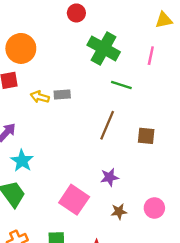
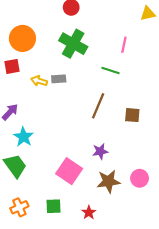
green cross: (104, 48) -> (73, 44), moved
pink line: (151, 56) -> (124, 45), moved
brown star: (119, 212) -> (108, 181), size x1.6

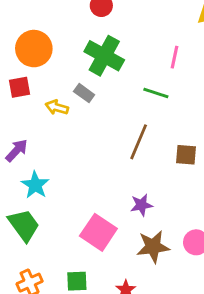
gray rectangle: (59, 79) -> (84, 93), moved, turned 40

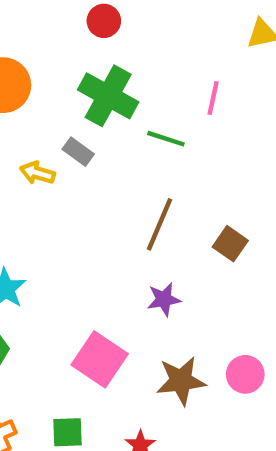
green line: (156, 93) -> (166, 139), moved
brown square: (186, 155) -> (230, 244), turned 30
purple star: (142, 205) -> (164, 299), moved

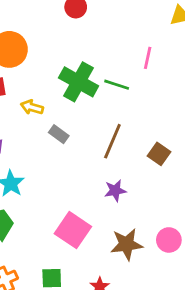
green cross: (108, 96) -> (79, 82), moved
gray rectangle: (78, 152) -> (59, 134), moved

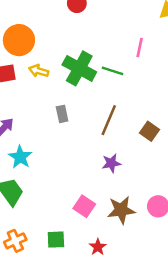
yellow arrow: (32, 107) -> (39, 71), moved
gray rectangle: (59, 134) -> (62, 114), turned 42
pink square: (73, 230) -> (84, 206), moved, size x0.7

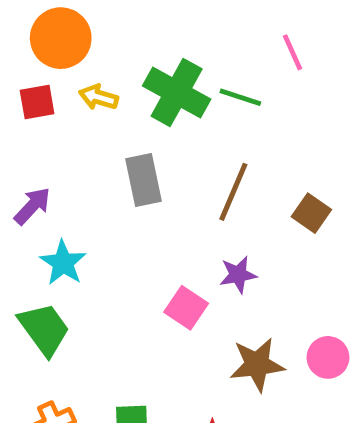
pink line: (140, 47) -> (293, 52), turned -36
gray rectangle: (62, 114) -> (143, 180), size x1.5
pink square: (84, 206) -> (186, 308), moved

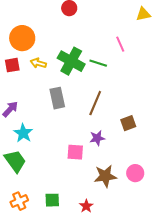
brown square: (311, 213) -> (128, 123), moved, turned 35
pink square: (186, 308) -> (75, 152), turned -30

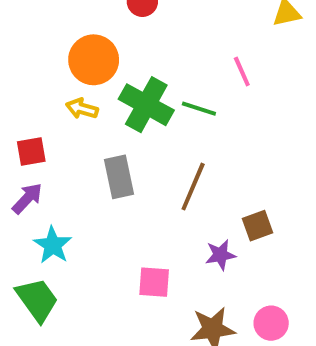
orange circle: (22, 38) -> (94, 60), moved
red square: (12, 65) -> (31, 151), moved
purple star: (97, 138) -> (220, 255), moved

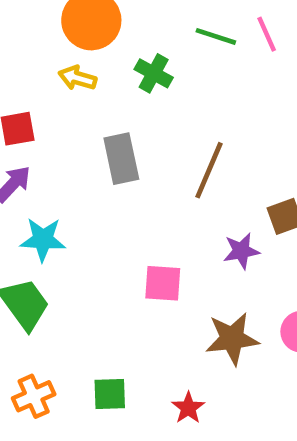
green cross: (146, 105) -> (154, 73), size x0.6
green line: (199, 109) -> (216, 36), moved
cyan star: (53, 245) -> (43, 239), turned -30

